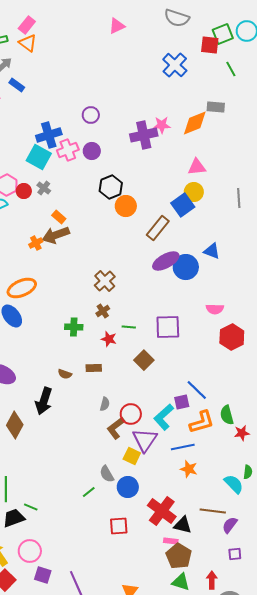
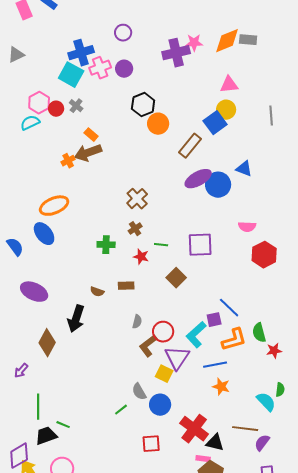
gray rectangle: (216, 107) -> (248, 40), moved

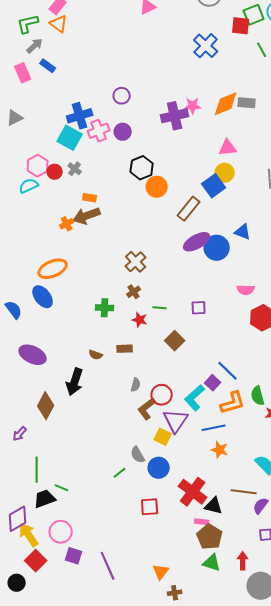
orange rectangle: (91, 135) -> (90, 198), turned -32
purple square: (200, 245) -> (199, 308), size x0.6
purple square: (214, 320) -> (213, 383), turned -35

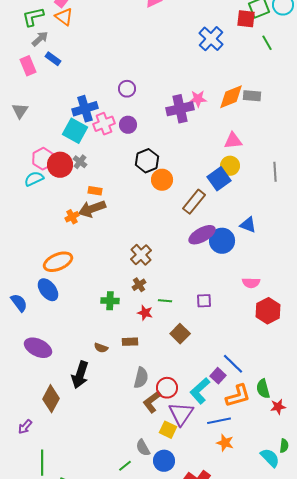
gray triangle: (15, 118) -> (20, 111), turned -30
red circle: (55, 172) -> (60, 165), size x1.6
gray semicircle: (136, 385) -> (141, 378), size x1.5

